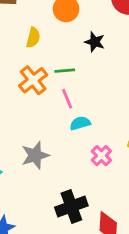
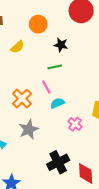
yellow semicircle: (33, 38) -> (17, 47), turned 40
green line: (65, 71) -> (55, 67), moved
orange cross: (33, 80) -> (22, 99), moved

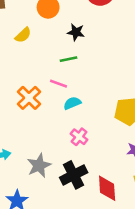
pink line: (46, 87) -> (59, 84), turned -40
pink cross: (75, 124) -> (79, 137), moved
gray star: (29, 129) -> (39, 165), moved

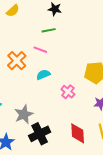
cyan semicircle: (72, 103) -> (43, 75), moved
pink cross: (79, 137) -> (68, 92), moved
black cross: (74, 175) -> (40, 134), moved

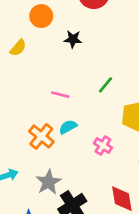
green line: (49, 30) -> (105, 85), moved, turned -32
orange cross: (17, 61) -> (41, 136), moved

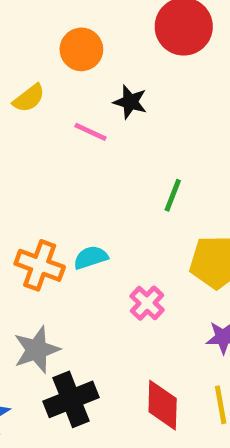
green line: (105, 85) -> (173, 195), turned -30
pink line: (60, 95) -> (90, 132), moved
orange cross: (41, 136) -> (40, 265), turned -30

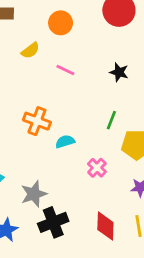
black star: (130, 102) -> (119, 72), moved
green line: (173, 195) -> (111, 120), moved
orange cross: (40, 265) -> (37, 121), moved

